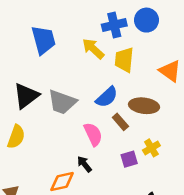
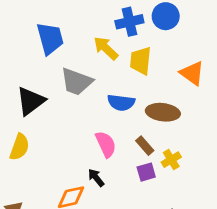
blue semicircle: (107, 97) -> (121, 102), turned 50
gray trapezoid: (62, 102) -> (77, 82), moved
brown rectangle: (120, 122) -> (145, 146), moved

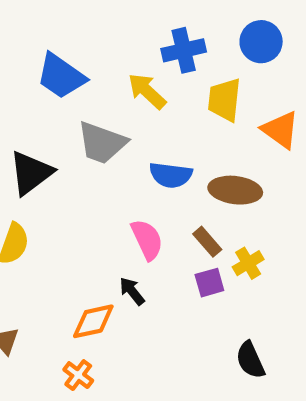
blue circle: (166, 16) -> (261, 42), moved
blue trapezoid: (50, 38) -> (61, 76), turned 140
yellow trapezoid: (141, 61) -> (224, 100), moved

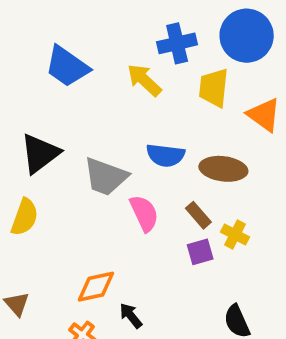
blue circle: (261, 42) -> (247, 36), size x1.4
gray trapezoid: (102, 143) -> (106, 177), moved
yellow cross: (248, 263) -> (235, 234), turned -32
black arrow: (132, 291) -> (131, 316), moved

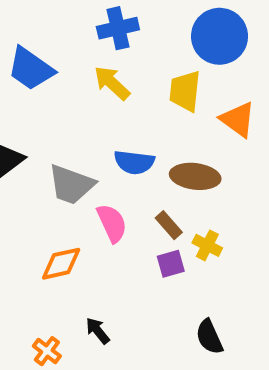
blue cross: (177, 43) -> (118, 28), moved
orange diamond: (96, 287) -> (61, 264), moved

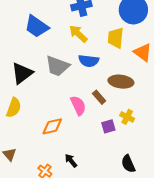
blue semicircle: (134, 162) -> (89, 61), moved
gray trapezoid: (71, 185) -> (57, 66), moved
brown rectangle: (169, 225) -> (99, 97), moved

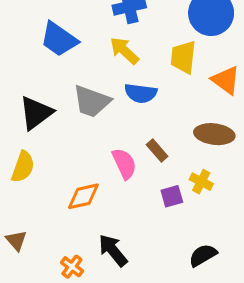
brown ellipse: (121, 82) -> (214, 134), moved
black arrow: (71, 161) -> (113, 250), size x1.5
black semicircle: (128, 164) -> (203, 255), turned 84

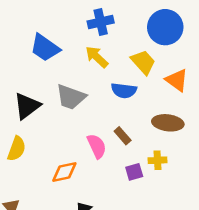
yellow trapezoid: (183, 57) -> (143, 62), turned 132
blue semicircle: (141, 93) -> (124, 91), moved
yellow cross: (201, 182) -> (157, 160), turned -30

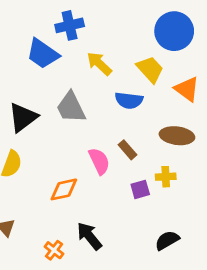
blue cross: (101, 22) -> (70, 25), moved
gray trapezoid: (71, 97) -> (71, 107), turned 44

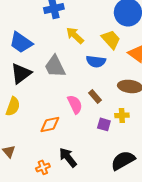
blue trapezoid: (43, 54) -> (21, 42), moved
purple square: (140, 189) -> (104, 124), turned 32
black semicircle: (167, 240) -> (123, 160), size x1.4
orange cross: (54, 250) -> (43, 167), turned 32

